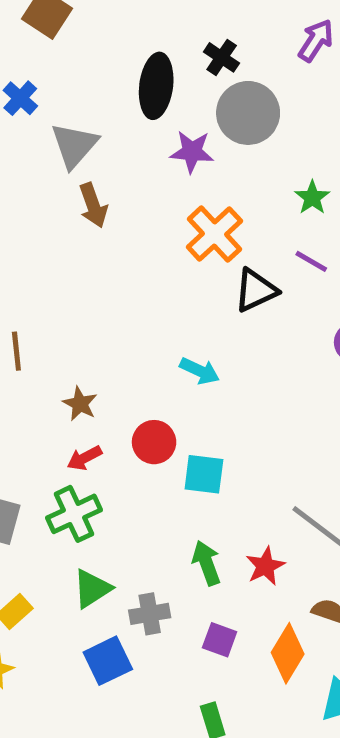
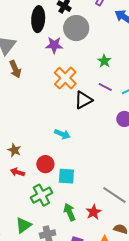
red arrow: (84, 458) -> (17, 172), turned 48
green cross: (74, 514) -> (41, 195), moved

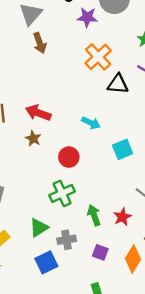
black triangle: (83, 100) -> (118, 84), turned 30
red arrow: (17, 172) -> (38, 113), moved, size x1.5
cyan square: (66, 176) -> (123, 149), moved, turned -30

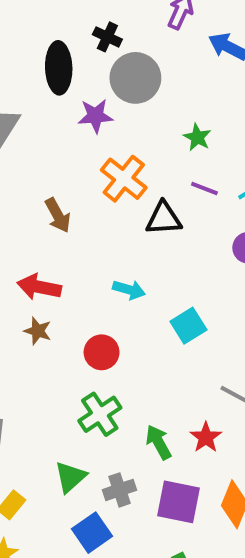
brown arrow: (40, 43) -> (58, 215), moved
purple square: (100, 252) -> (178, 502), size x1.6

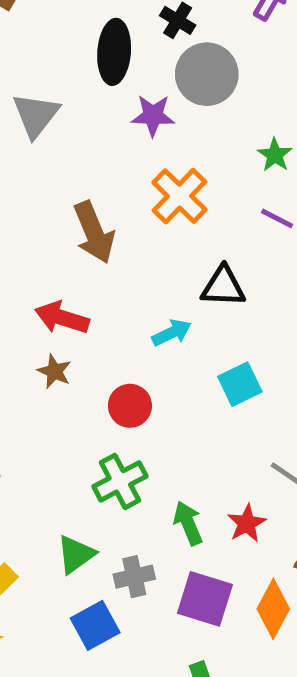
brown arrow: (58, 215) -> (94, 232), size x1.4
black triangle: (164, 219) -> (223, 287), moved
cyan arrow: (129, 290) -> (172, 333), turned -48

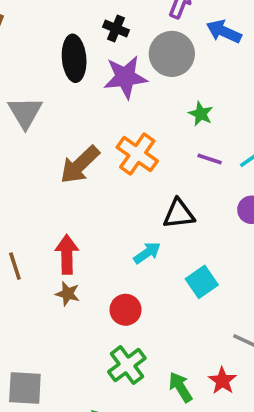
gray circle: (207, 74) -> (172, 54), moved
purple star: (153, 115) -> (125, 77), moved, size x1.4
brown arrow: (94, 232) -> (80, 165), moved, turned 78
red arrow: (62, 318) -> (67, 254), turned 81

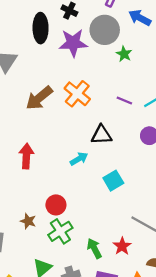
green star: (201, 114) -> (124, 54), moved
brown star: (68, 294) -> (28, 221), moved
red circle: (126, 310) -> (56, 205), moved

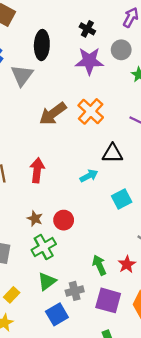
black ellipse: (41, 28) -> (42, 45), moved
gray circle: (105, 30) -> (121, 50), size x0.7
brown star: (28, 221) -> (35, 219), moved
green cross: (60, 231) -> (44, 247), moved

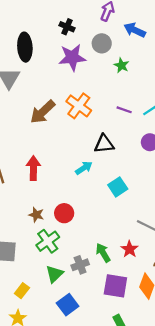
gray cross: (75, 291) -> (80, 265), moved

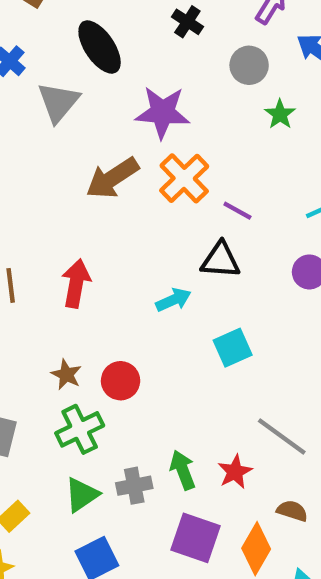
black ellipse: (25, 47) -> (100, 47), turned -40
purple star: (72, 57) -> (163, 112), moved
purple line: (124, 110) -> (237, 211), moved

